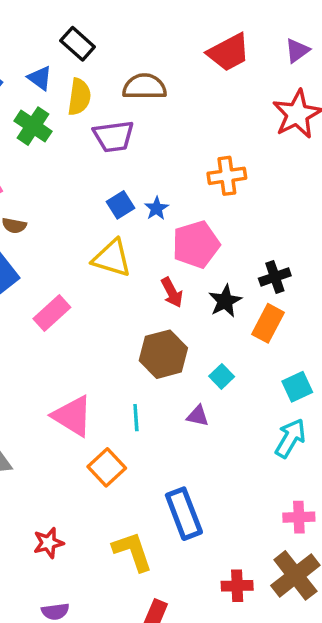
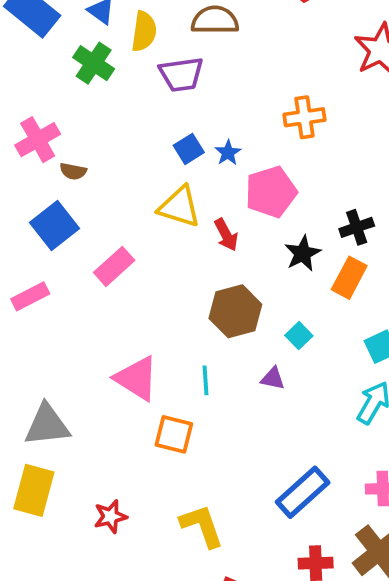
red arrow: (172, 292) -> (226, 235), moved
orange square: (107, 467) -> (174, 434), turned -33
blue rectangle: (184, 514) -> (303, 492), moved, turned 69

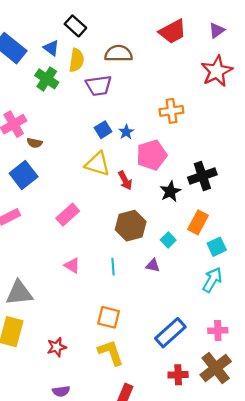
black cross: (357, 227) -> (202, 176), size x1.4
pink rectangle: (114, 266) -> (68, 215), moved
orange rectangle: (349, 278) -> (198, 222), moved
pink triangle: (137, 378) -> (72, 265), size x0.6
orange square: (174, 434) -> (109, 317), moved

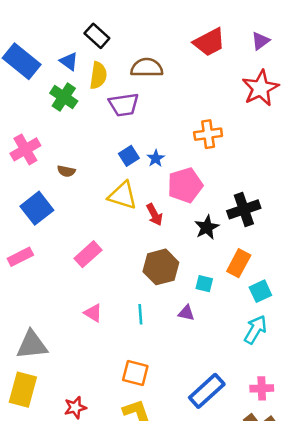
brown semicircle: (35, 143) -> (66, 171), moved
cyan square: (168, 240) -> (204, 284), turned -32

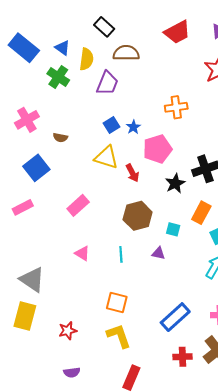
black rectangle: (97, 36) -> (104, 27), moved
purple trapezoid: (124, 105) -> (107, 83), turned -60
gray triangle: (32, 345) -> (32, 279), turned 40

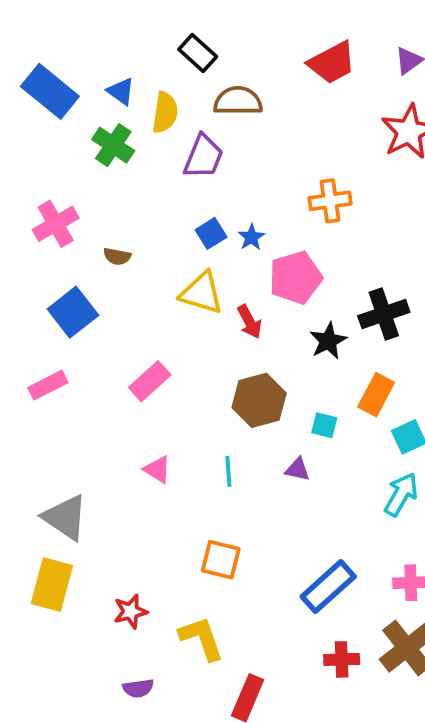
yellow L-shape: (119, 336) -> (202, 638), moved

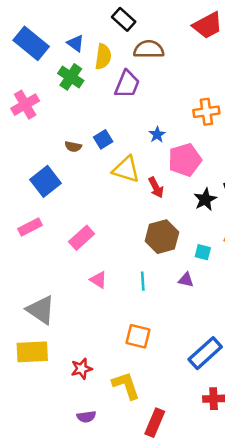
pink cross: (56, 224) -> (25, 105), moved
blue square: (211, 233) -> (103, 139), moved
pink rectangle: (150, 381) -> (82, 238), moved
yellow rectangle: (52, 585) -> (32, 352), turned 72

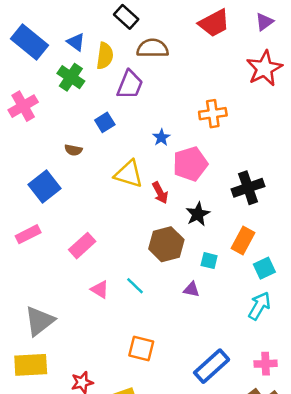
blue square: (103, 139) -> (105, 122), moved
black star: (205, 199) -> (198, 214), moved
cyan line: (143, 281) -> (135, 286), moved, turned -42
gray triangle: (41, 310) -> (39, 321), turned 48

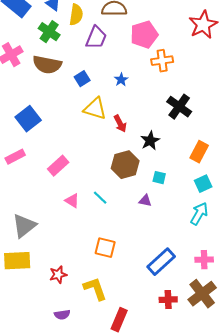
blue square: (105, 122) -> (82, 79), moved
brown semicircle: (73, 150) -> (47, 65), moved, size x2.0
pink pentagon: (190, 164) -> (144, 35), moved
black cross: (248, 188) -> (179, 107), moved, turned -35
orange rectangle: (243, 241) -> (199, 152), moved

